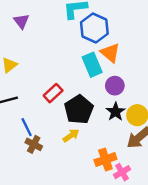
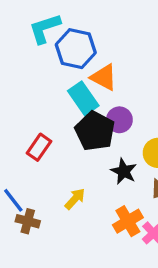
black pentagon: (79, 110) -> (95, 131), moved
black star: (116, 112) -> (124, 171), moved

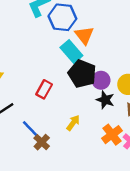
orange triangle: (104, 77) -> (84, 35), turned 30
purple circle: (119, 120) -> (101, 80), moved
brown cross: (28, 221) -> (42, 142), turned 35

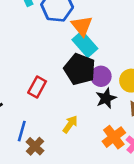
cyan rectangle: (71, 52) -> (85, 44), moved
black star: (105, 100) -> (106, 98), turned 30
blue line: (30, 128) -> (22, 131), turned 60

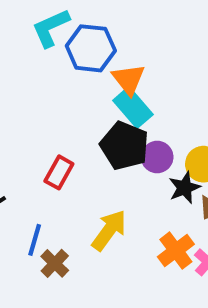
black star: (106, 98) -> (184, 188), moved
yellow arrow: (70, 124) -> (109, 230), size x1.5

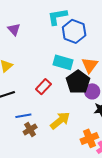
orange triangle: (129, 79) -> (90, 65), moved
cyan rectangle: (133, 107) -> (63, 62), moved, turned -48
blue line: (35, 240) -> (23, 116), turned 49

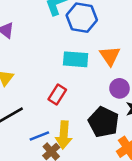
black pentagon: (78, 82) -> (104, 122), moved
yellow arrow: (60, 120) -> (64, 135), moved, turned 145

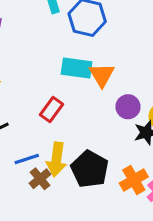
orange triangle: (110, 56) -> (102, 75), moved
black pentagon: (104, 122) -> (90, 169), moved

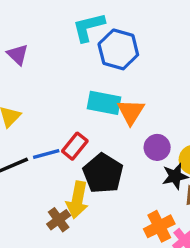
blue line: (27, 159) -> (46, 154), moved
black pentagon: (90, 169) -> (103, 173), moved

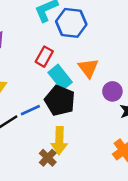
cyan rectangle: (104, 103) -> (60, 77), moved, turned 50
red rectangle: (75, 146) -> (44, 57), moved
black pentagon: (103, 173) -> (60, 101), moved

